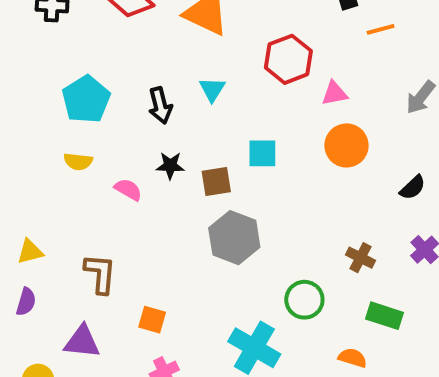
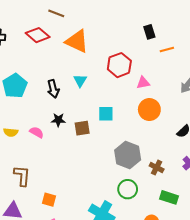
yellow semicircle: (78, 162) -> (11, 132), moved
gray hexagon: (234, 238) -> (128, 155), moved

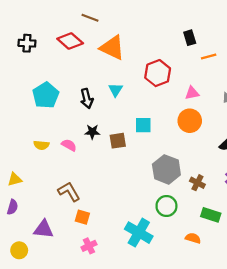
pink triangle: (143, 83) -> (192, 93), moved
brown L-shape: (22, 176) -> (69, 192), moved, turned -35

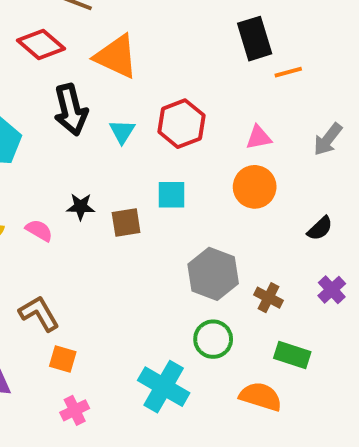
black rectangle: (190, 38) -> (255, 39), size x1.5
red hexagon: (158, 73) -> (181, 124), moved
black arrow: (87, 99) -> (71, 110), moved, size x1.4
orange semicircle: (193, 238) -> (261, 397), size x1.5

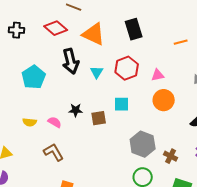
black rectangle: (255, 39) -> (134, 29), moved
pink triangle: (259, 137) -> (158, 75), moved
brown L-shape: (39, 313) -> (54, 152), moved

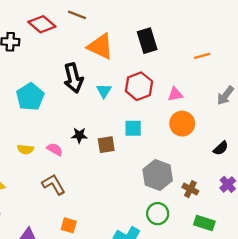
red diamond: (56, 28) -> (42, 24), moved

